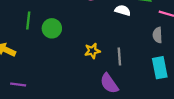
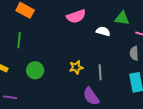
green circle: (52, 28) -> (35, 70), moved

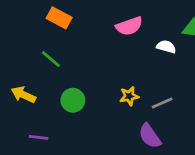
green line: (19, 40) -> (51, 59), turned -56
gray line: (100, 72) -> (162, 103), turned 70

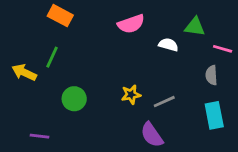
green line: (51, 59) -> (52, 57), turned 75
yellow arrow: (23, 95) -> (24, 72), moved

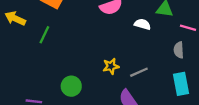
yellow arrow: (24, 72) -> (15, 18), moved
green circle: (74, 99) -> (71, 86), moved

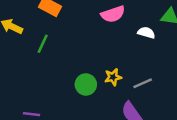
green circle: (71, 86) -> (86, 84), moved

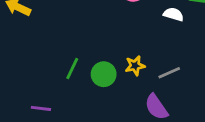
green line: (43, 44) -> (72, 68), moved

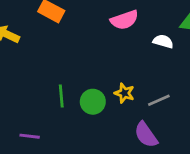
yellow star: (135, 66) -> (124, 93), turned 30
green line: (72, 68) -> (61, 96), turned -30

